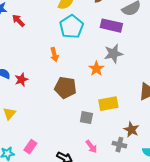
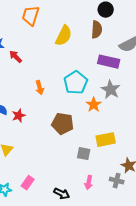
cyan pentagon: (71, 27) -> (76, 83), moved
gray star: (113, 54) -> (111, 90), turned -30
orange arrow: (54, 55) -> (40, 88), moved
pink arrow: (91, 147) -> (89, 183), turned 48

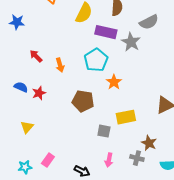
red arrow: (16, 57) -> (36, 56), moved
purple rectangle: (109, 62) -> (106, 32), moved
gray star: (111, 90) -> (131, 42), moved

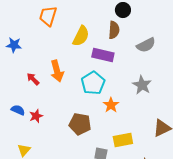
gray star: (131, 42) -> (142, 85), moved
orange arrow: (60, 65) -> (57, 71), moved, size x1.5

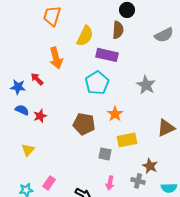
blue star: (14, 45) -> (18, 87), moved
gray semicircle: (146, 45) -> (164, 35), moved
orange arrow: (57, 71) -> (56, 58), moved
orange star: (111, 105) -> (115, 114), moved

